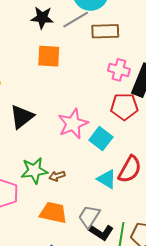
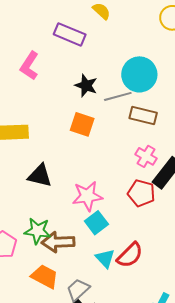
black triangle: (22, 117) -> (40, 176), turned 36
cyan square: (101, 139) -> (96, 223), moved
brown arrow: (57, 176) -> (58, 242), size x2.0

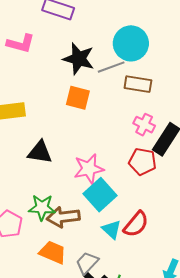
pink L-shape: (29, 66) -> (21, 44), turned -104
black star: (86, 86) -> (79, 59), size x1.4
cyan square: (96, 223) -> (100, 195), size x1.4

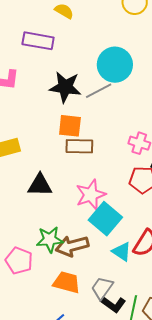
brown rectangle: (138, 84) -> (79, 146), moved

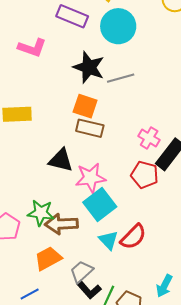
cyan circle: (115, 65) -> (118, 26), moved
black triangle: (40, 185) -> (61, 160), moved
orange trapezoid: (67, 282) -> (48, 258), turned -56

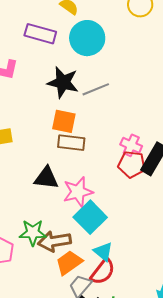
red pentagon: (145, 175) -> (132, 164), moved
red semicircle: (133, 237) -> (103, 272), moved
orange trapezoid: (48, 258) -> (69, 263), moved

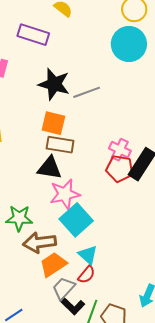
cyan circle: (87, 38) -> (129, 44), moved
black triangle: (46, 178) -> (50, 168), moved
green star: (33, 233) -> (19, 218), moved
red semicircle: (103, 272) -> (87, 275), size x0.7

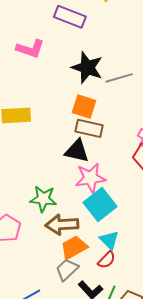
gray trapezoid: (64, 288) -> (67, 270), moved

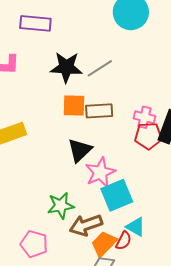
brown rectangle: (89, 128) -> (99, 111), moved
black triangle: (77, 151) -> (80, 150), turned -40
cyan square: (100, 204) -> (117, 195), turned 32
red semicircle: (107, 260) -> (124, 241), moved

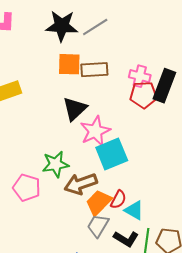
cyan triangle: (136, 227) -> (134, 210), moved
pink pentagon: (34, 244) -> (27, 188), moved

